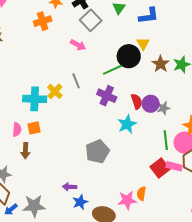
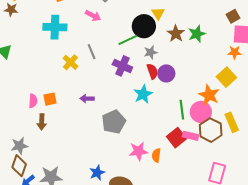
cyan cross: (35, 99) -> (55, 27), moved
gray star: (163, 108) -> (151, 52), moved
purple arrow: (70, 187) -> (87, 99), moved
orange semicircle: (141, 194) -> (156, 155), moved
pink star: (127, 200) -> (138, 151), moved

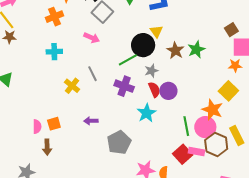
cyan cross: (55, 27) -> (54, 52), size x0.7

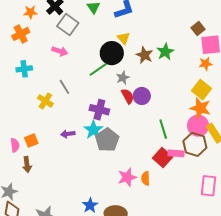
purple cross: (124, 86) -> (99, 110), moved
orange star: (212, 110) -> (200, 108), moved
cyan star: (147, 113) -> (93, 130), moved
pink circle: (205, 127) -> (198, 126), moved
gray pentagon: (119, 142) -> (107, 140), moved

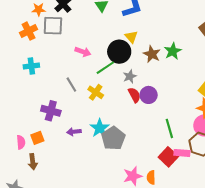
gray square: (68, 25) -> (53, 26), moved, turned -35
pink arrow: (60, 51) -> (83, 52), moved
yellow cross: (45, 101) -> (96, 92), moved
purple cross: (99, 110) -> (51, 111), moved

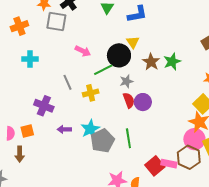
orange cross: (28, 31) -> (19, 26), moved
yellow cross: (96, 92) -> (91, 93), turned 35
green line: (169, 128) -> (128, 138), moved

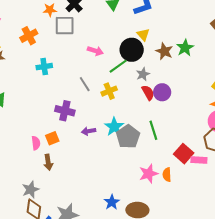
pink rectangle: (169, 164) -> (199, 160), moved

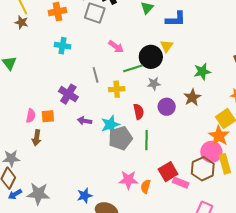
brown star: (164, 51) -> (192, 97), moved
red semicircle: (148, 93) -> (139, 112), moved

